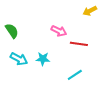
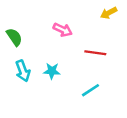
pink arrow: (59, 31) -> (63, 30), moved
cyan arrow: (19, 59) -> (23, 71), turned 42

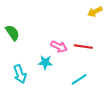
pink arrow: (63, 30) -> (59, 47), moved
cyan arrow: (23, 71) -> (20, 74), moved

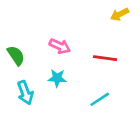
green semicircle: (12, 33) -> (16, 55), moved
pink arrow: (59, 47) -> (60, 46), moved

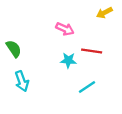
pink arrow: (60, 46) -> (65, 29), moved
cyan star: (57, 78) -> (68, 60), moved

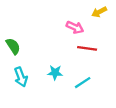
pink arrow: (65, 29) -> (75, 27), moved
cyan star: (68, 60) -> (55, 73), moved

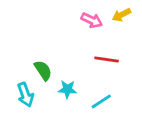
pink arrow: (75, 27) -> (92, 20), moved
green semicircle: (13, 46) -> (43, 70), moved

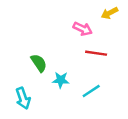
pink arrow: (92, 20) -> (83, 29), moved
cyan arrow: (25, 95) -> (23, 98), moved

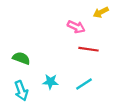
green semicircle: (39, 63) -> (21, 58), moved, turned -36
cyan star: (61, 80) -> (50, 82), moved

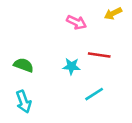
pink arrow: (76, 27) -> (76, 22), moved
cyan star: (50, 82) -> (71, 66), moved

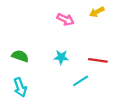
red line: (99, 55) -> (98, 60), moved

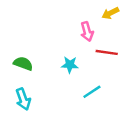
pink arrow: (65, 19) -> (87, 32), moved, turned 49
red line: (98, 60) -> (107, 52), moved

